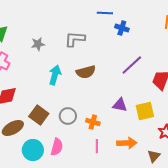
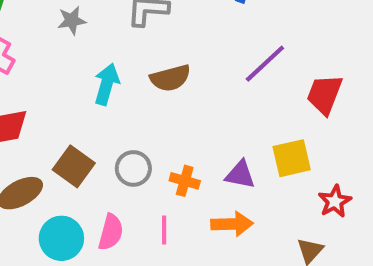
purple triangle: (120, 105) -> (240, 175), moved
orange arrow: (127, 143) -> (232, 224), moved
pink line: (97, 146) -> (164, 230), moved

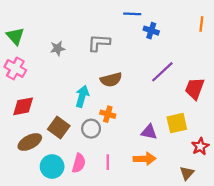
cyan arrow: (107, 84) -> (82, 96), moved
orange cross: (185, 181) -> (108, 114), moved

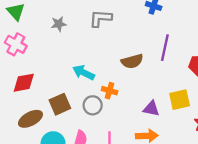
purple line: (162, 72) -> (165, 48), turned -35
brown semicircle: (111, 80) -> (132, 61), moved
cyan arrow: (82, 96) -> (84, 73), turned -80
brown square: (59, 128) -> (60, 104), turned 30

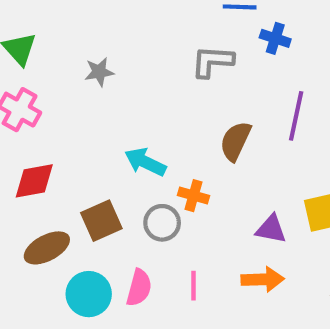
gray L-shape: (101, 18) -> (212, 61), moved
brown semicircle: (132, 61) -> (235, 141), turned 130

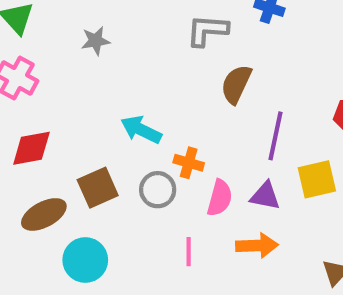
purple line: (296, 116) -> (276, 136), moved
brown semicircle: (235, 141) -> (236, 84), moved
pink semicircle: (139, 288) -> (220, 198), moved

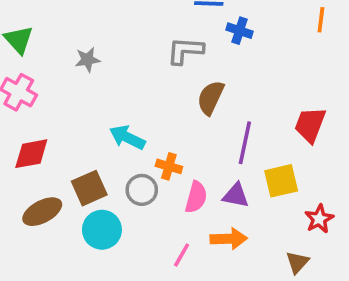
pink line: (189, 252) -> (182, 255), moved, turned 30
cyan circle: (85, 260) -> (102, 230), moved

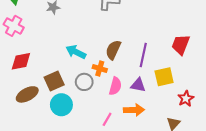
brown semicircle: (211, 98) -> (113, 50), moved

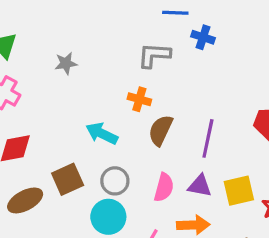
orange cross: (100, 68) -> (139, 99), moved
yellow square: (164, 77) -> (239, 191), moved
cyan circle: (61, 105) -> (108, 217), moved

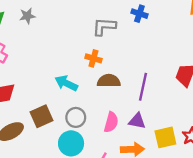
gray star: (66, 63) -> (27, 16), moved
brown semicircle: (161, 130) -> (109, 81), turned 65
yellow square: (239, 191) -> (165, 137), moved

